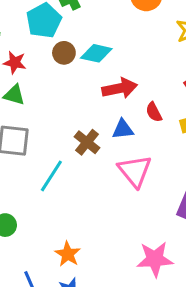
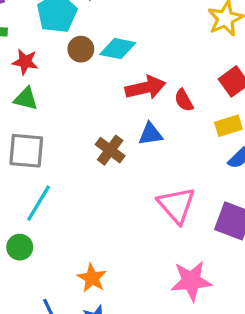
red semicircle: (154, 112) -> (184, 100), moved
pink triangle: (135, 171) -> (176, 205), moved
cyan line: (51, 176) -> (39, 203), moved

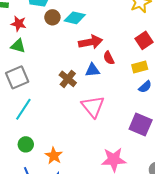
red semicircle: (184, 100) -> (109, 58), moved
gray square: (26, 151) -> (17, 77), turned -30
pink triangle: (176, 205) -> (93, 106), moved
green circle: (20, 247) -> (26, 144), moved

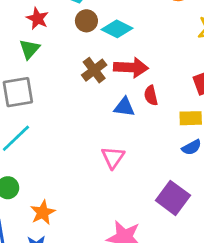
green triangle: (18, 46) -> (29, 49), turned 42
brown cross: (68, 79) -> (94, 70), moved
pink triangle: (93, 106) -> (113, 157), size x0.7

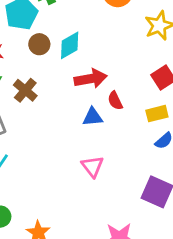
cyan diamond: (117, 29) -> (70, 45), turned -44
brown cross: (94, 70) -> (25, 90), moved

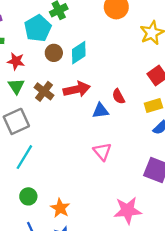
red arrow: (91, 79) -> (77, 89), moved

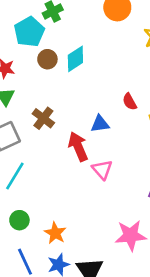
red arrow: (77, 89) -> (78, 147), moved, turned -100
brown cross: (44, 91) -> (43, 118), moved
red semicircle: (118, 96) -> (130, 102), moved

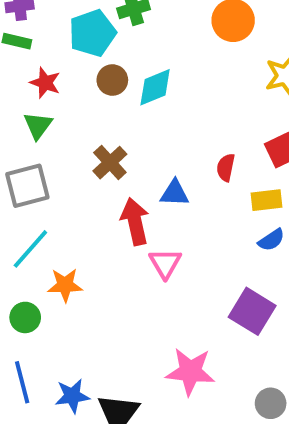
red semicircle: (130, 102) -> (226, 167), turned 30
brown cross: (43, 118) -> (110, 163), moved
orange star: (55, 233) -> (65, 285), moved, turned 30

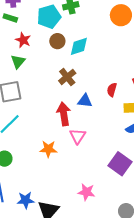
brown cross: (110, 163) -> (67, 77), moved
orange star: (65, 285) -> (48, 149), moved
pink star: (190, 372) -> (86, 192), size x0.7

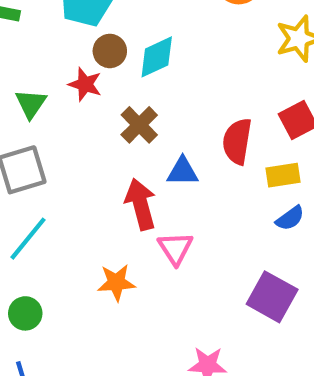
red star: (23, 40) -> (85, 84), moved
red semicircle: (112, 90) -> (237, 141), size x1.5

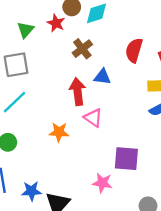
red semicircle: (237, 141) -> (134, 50), moved
pink triangle: (175, 248) -> (93, 118), turned -30
purple square: (272, 297) -> (126, 159), moved, turned -32

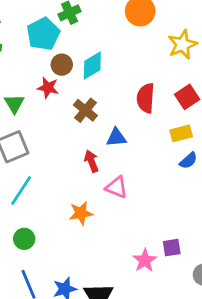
red arrow: (78, 92) -> (91, 161), size x0.7
purple square: (126, 159) -> (172, 248), moved, size x0.6
pink star: (102, 183) -> (145, 260), turned -30

